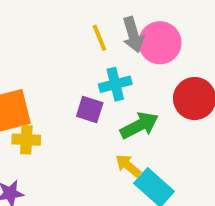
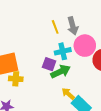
pink circle: (160, 43) -> (85, 46), moved
green arrow: (139, 125) -> (61, 72), moved

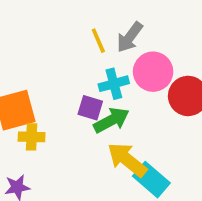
gray arrow: (73, 26) -> (130, 37), turned 54
yellow arrow: (68, 94) -> (127, 160), size x1.6

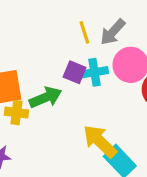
purple square: (90, 108) -> (75, 72), moved
green arrow: (111, 120) -> (46, 97), moved

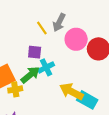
purple square: (75, 72) -> (35, 52), moved
cyan cross: (95, 72) -> (46, 67), moved

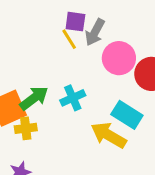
purple square: (35, 52) -> (75, 22), moved
green arrow: (30, 75) -> (34, 98), moved
cyan rectangle: (87, 100) -> (127, 115), moved

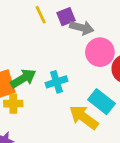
purple square: (75, 22) -> (66, 17), turned -36
gray arrow: (95, 32) -> (82, 28), turned -110
yellow line: (69, 39) -> (41, 15), moved

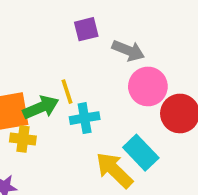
yellow line: (41, 15) -> (67, 92), moved
purple square: (66, 17) -> (86, 29), moved

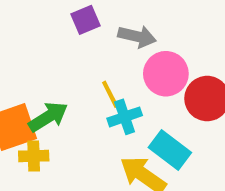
yellow line: (67, 92) -> (110, 94), moved
cyan cross: (85, 118) -> (125, 117), moved

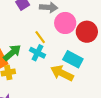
cyan cross: (125, 117) -> (38, 53), moved, turned -35

